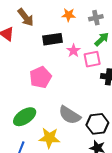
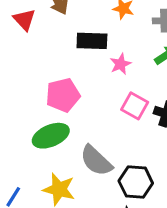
pink square: (92, 59) -> (135, 106), moved, turned 30
green ellipse: (25, 117) -> (51, 136), moved

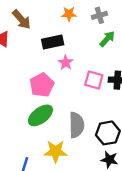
pink star: (120, 64) -> (66, 63), moved
gray semicircle: (96, 161) -> (77, 125), turned -120

